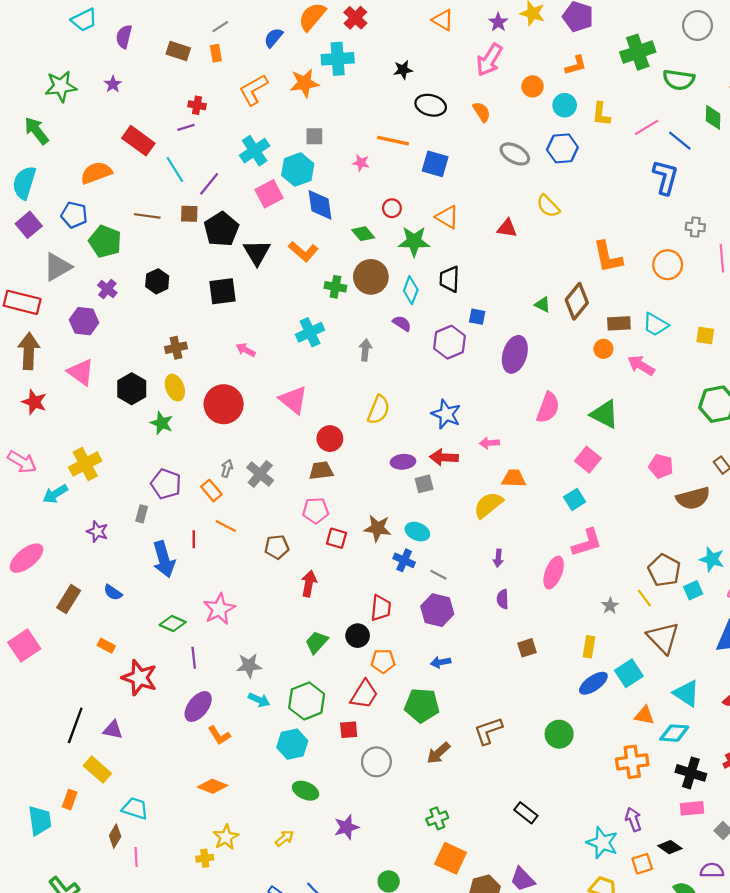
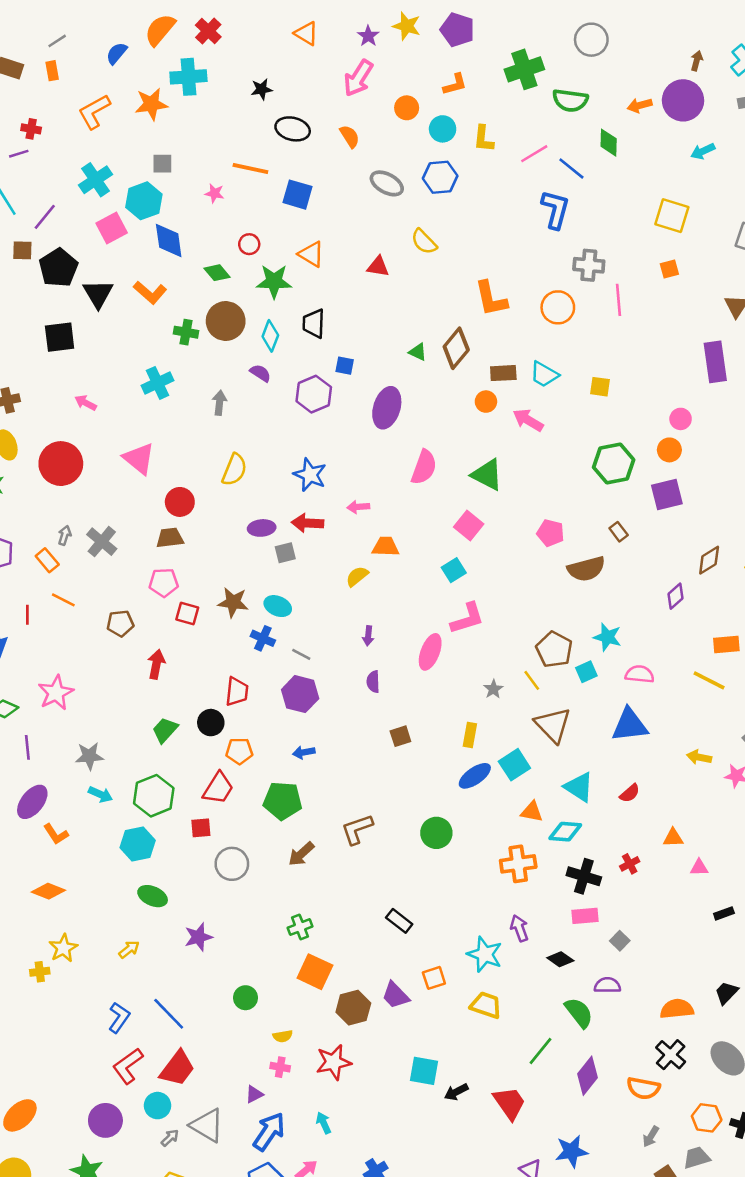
gray cross: (695, 227) -> (589, 265), size x1.4
yellow semicircle: (488, 505) -> (357, 576), size x0.7
orange square: (642, 864) -> (434, 978), moved

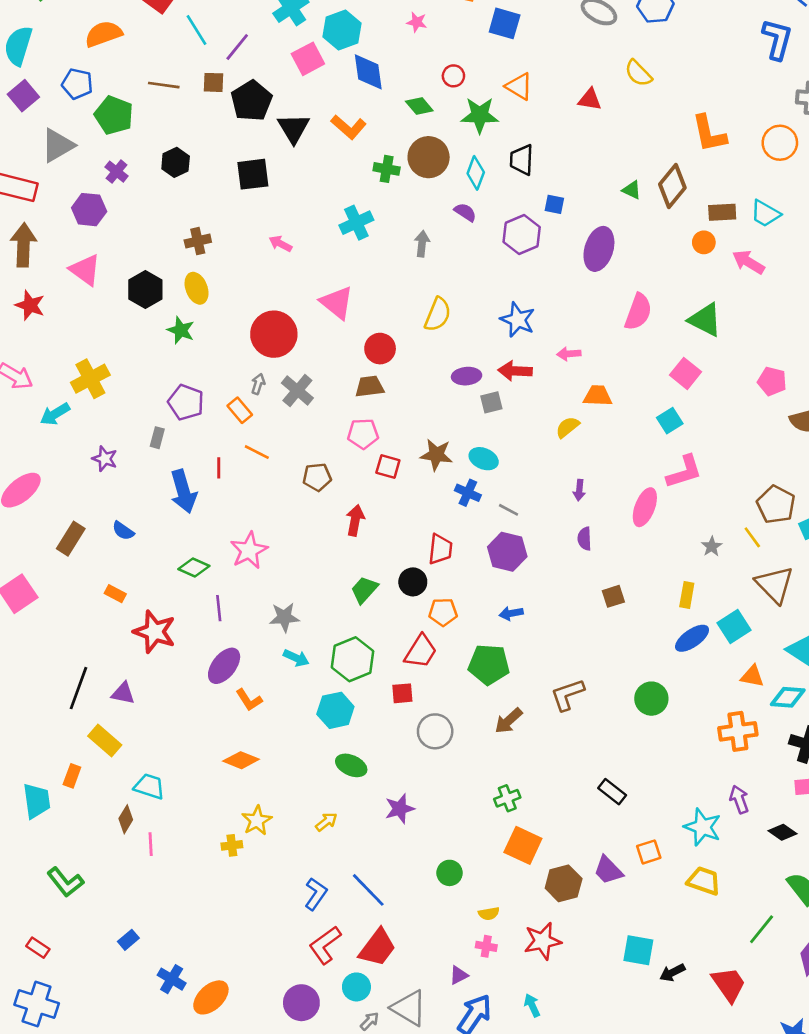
red circle: (61, 464) -> (274, 334), moved

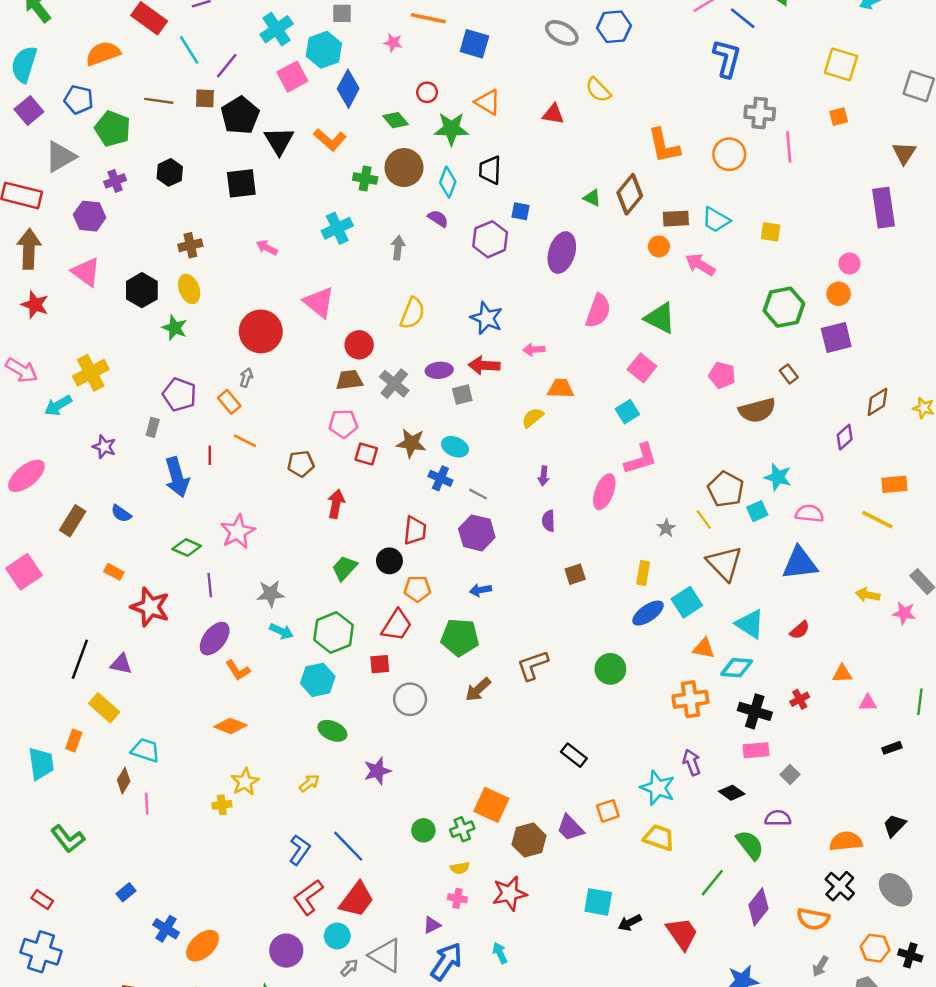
blue diamond: (368, 72) -> (348, 89), turned 36
purple cross: (117, 172) -> (115, 181), turned 30
gray cross: (297, 390) -> (394, 384), moved
green cross: (507, 798) -> (462, 829), moved

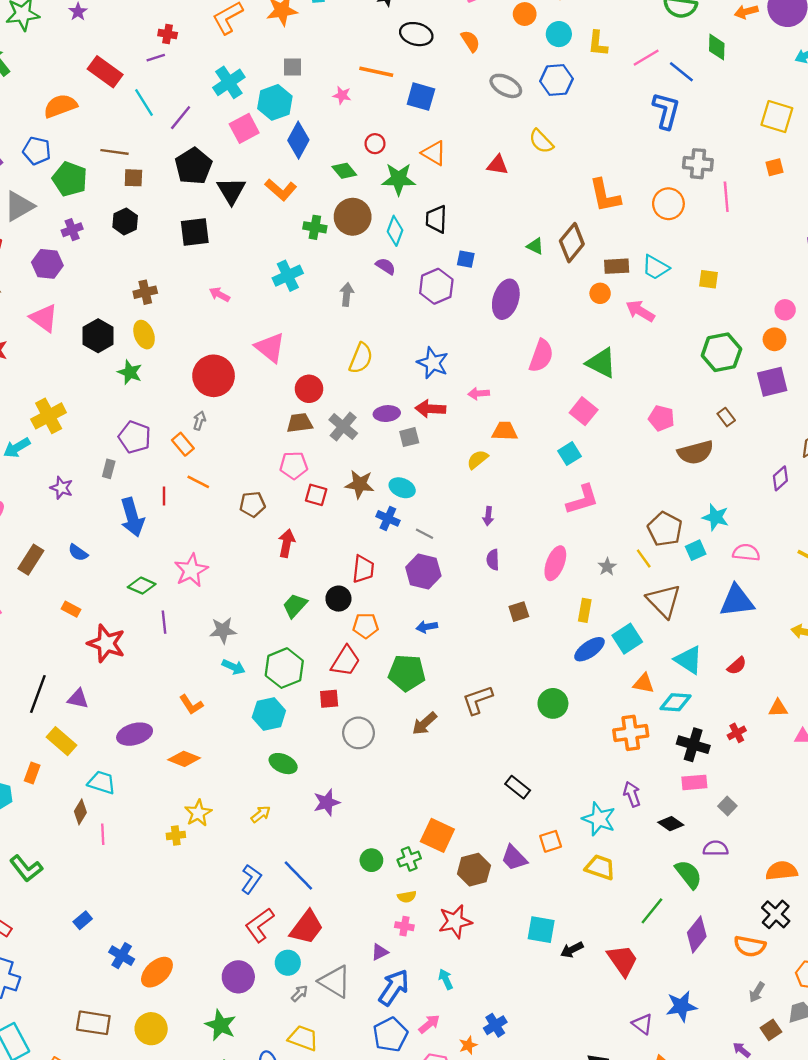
brown square: (205, 98) -> (133, 178), moved
pink ellipse: (604, 492) -> (555, 563), moved
purple ellipse: (215, 639) -> (135, 734), moved, turned 36

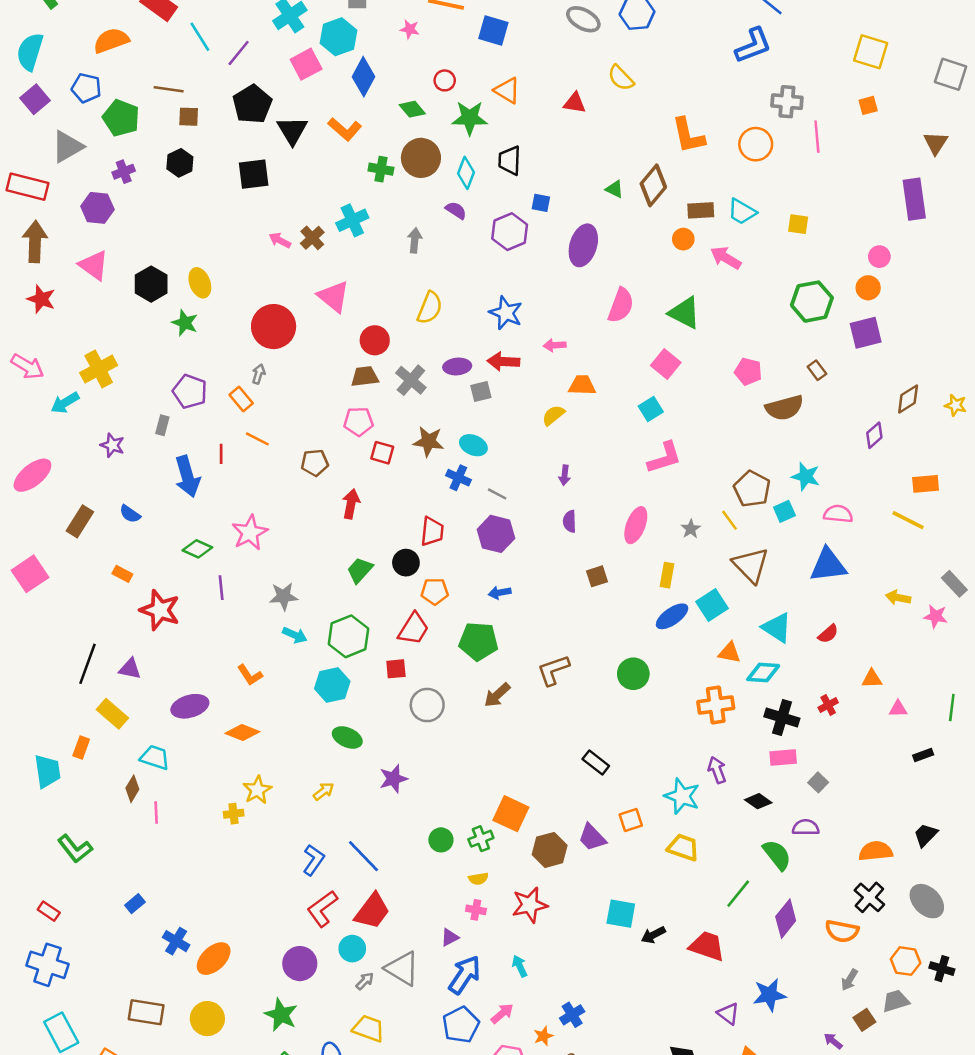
blue L-shape: (666, 111) -> (753, 45), turned 54
brown cross: (145, 292) -> (312, 238), moved, turned -30
red trapezoid: (622, 960) -> (707, 946), turned -36

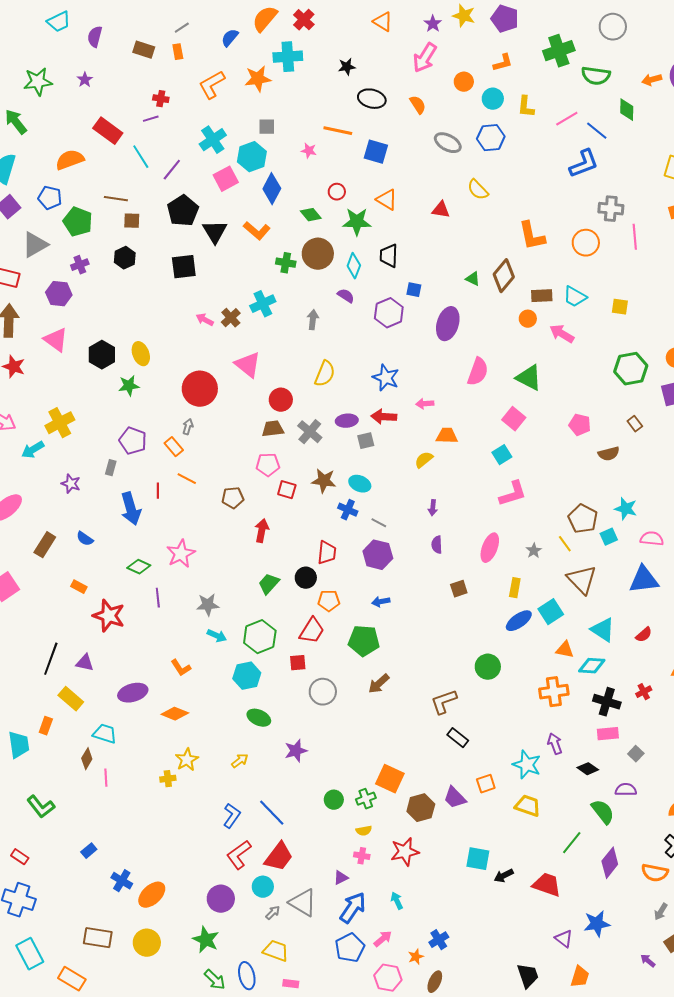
green star: (185, 323) -> (129, 386), turned -30
brown semicircle: (784, 408) -> (609, 454), size x0.7
brown L-shape: (553, 670) -> (444, 702), moved

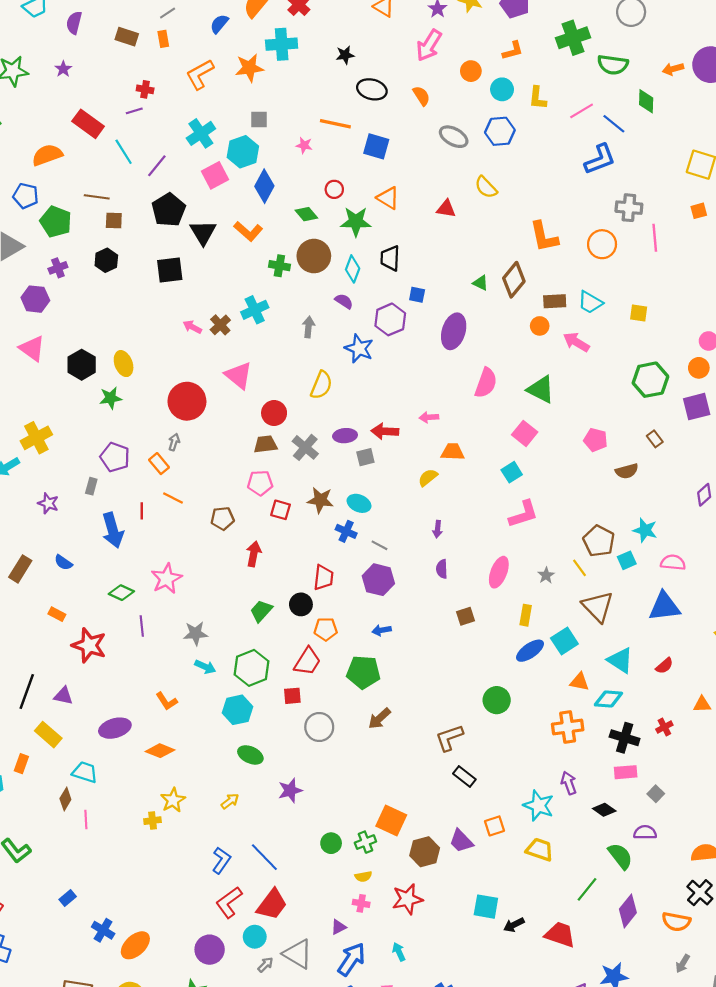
blue star: (386, 378) -> (359, 349), moved

